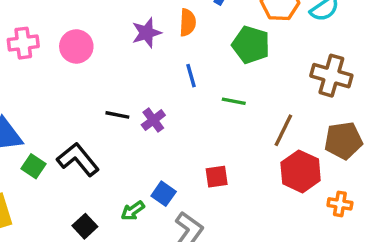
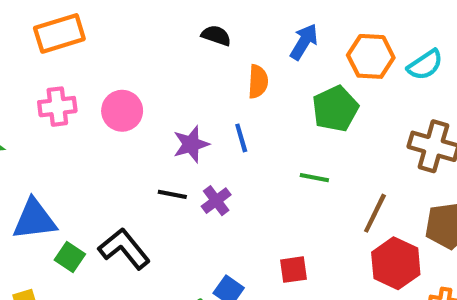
purple star: (147, 33) -> (191, 144), moved
green pentagon: (251, 45) -> (335, 109), turned 30
blue line: (191, 76) -> (241, 138), moved

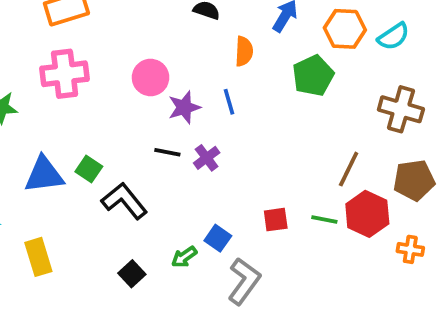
pink cross: (57, 107) -> (65, 74), size x1.4
pink circle: (122, 111) -> (151, 77), moved
green line: (314, 178) -> (324, 220), moved
green square: (70, 257) -> (89, 169), moved

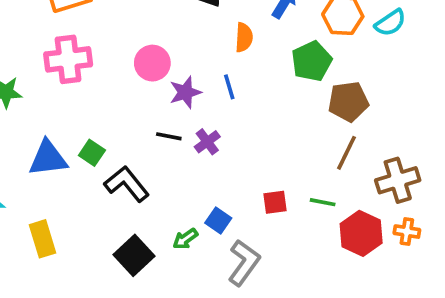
brown cross: (401, 109) -> (398, 180), moved, turned -33
brown pentagon: (414, 180) -> (348, 101), moved
red hexagon: (367, 214) -> (361, 233), moved
black square: (132, 274) -> (134, 255), size x1.5

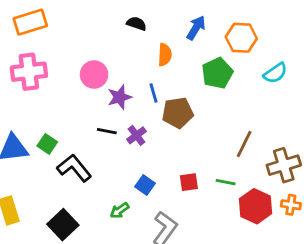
cyan semicircle: (390, 23) -> (275, 73), moved
brown pentagon: (348, 101) -> (178, 113), moved
blue square: (218, 221) -> (145, 185), moved
black square: (134, 255) -> (63, 225), moved

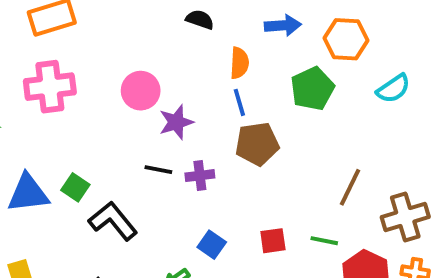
blue arrow: (196, 28) -> (283, 25), turned 55
blue line: (153, 93) -> (239, 102), moved
purple cross: (136, 135) -> (200, 176), turned 30

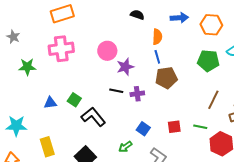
green pentagon: (312, 89) -> (208, 61), moved, turned 30
blue triangle: (28, 193) -> (50, 103), size x0.6

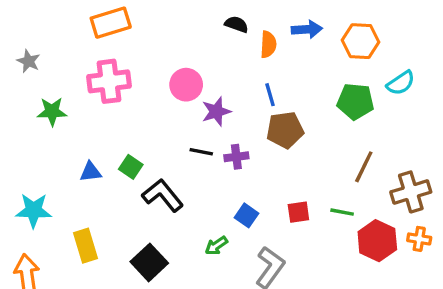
orange semicircle: (157, 37) -> (268, 44), moved

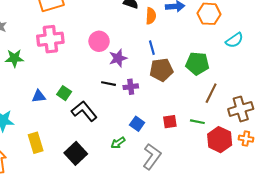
green pentagon: (355, 101) -> (197, 63), moved

